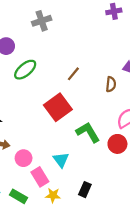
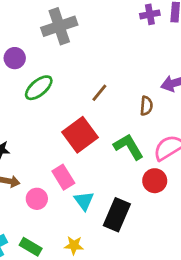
gray cross: (42, 21) -> (59, 26), size x1.4
green L-shape: (88, 132) -> (129, 147), moved
pink rectangle: (40, 177) -> (63, 177), moved
black rectangle: (85, 190) -> (117, 215), moved, size x1.6

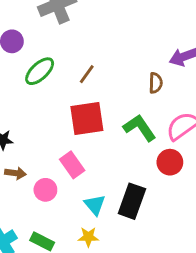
brown line: (99, 93) -> (87, 74), moved
red square: (80, 135) -> (87, 119), turned 32
cyan triangle: (84, 201) -> (95, 205), moved

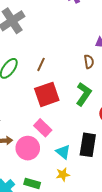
green L-shape: (140, 128) -> (84, 94), turned 80
pink circle: (45, 190) -> (28, 148), size x1.5

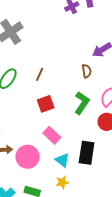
red square: (47, 94) -> (46, 104), size x0.7
pink rectangle: (43, 128) -> (52, 135), moved

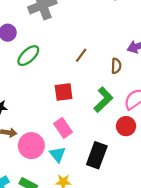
brown line: (40, 74) -> (81, 55), moved
cyan triangle: (62, 160) -> (58, 154), moved

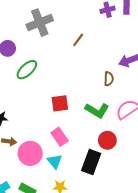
brown line: (81, 55) -> (78, 40), moved
green L-shape: (103, 100) -> (97, 110), turned 75
red circle: (126, 126) -> (107, 140), moved

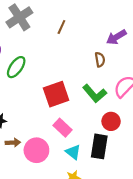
red square: (60, 103) -> (56, 94), size x1.4
green L-shape: (97, 110) -> (95, 93), turned 30
cyan triangle: (55, 161) -> (73, 152), moved

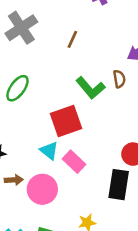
green L-shape: (95, 93) -> (90, 88), moved
cyan triangle: (73, 152) -> (49, 151), moved

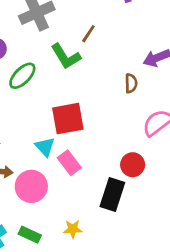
green L-shape: (90, 88) -> (66, 56), moved

